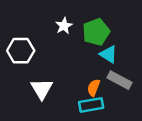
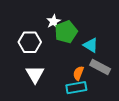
green pentagon: (96, 32) -> (66, 32), moved
white hexagon: (21, 51) -> (30, 42), moved

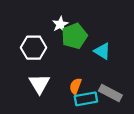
gray rectangle: (100, 67) -> (110, 93), moved
orange semicircle: (78, 73) -> (75, 86), moved

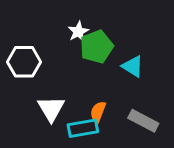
white hexagon: (34, 48) -> (24, 62), moved
cyan rectangle: (86, 99) -> (83, 128), moved

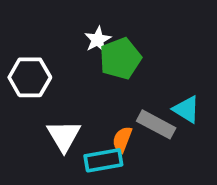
cyan triangle: (133, 66) -> (186, 109), moved
gray rectangle: (143, 121) -> (156, 124), moved

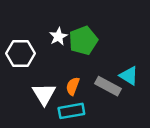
white star: (98, 40) -> (58, 37), moved
orange semicircle: (122, 140) -> (73, 86), moved

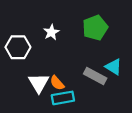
green pentagon: (83, 40) -> (95, 28), moved
orange semicircle: (73, 86) -> (57, 83), moved, turned -63

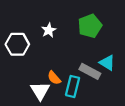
white triangle: (39, 83) -> (40, 91), moved
cyan rectangle: (63, 98) -> (73, 87), moved, turned -66

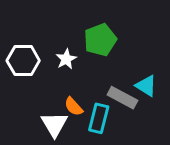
green pentagon: (90, 26) -> (100, 40), moved
white star: (49, 30) -> (66, 59), moved

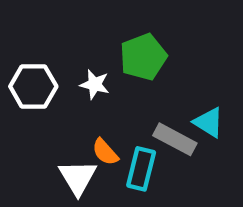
white star: (66, 59) -> (95, 84), turned -30

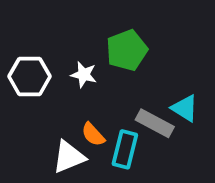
white triangle: (78, 177) -> (69, 157), turned 39

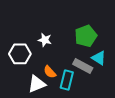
green pentagon: (127, 50) -> (86, 36), moved
white hexagon: (29, 76) -> (20, 54), moved

